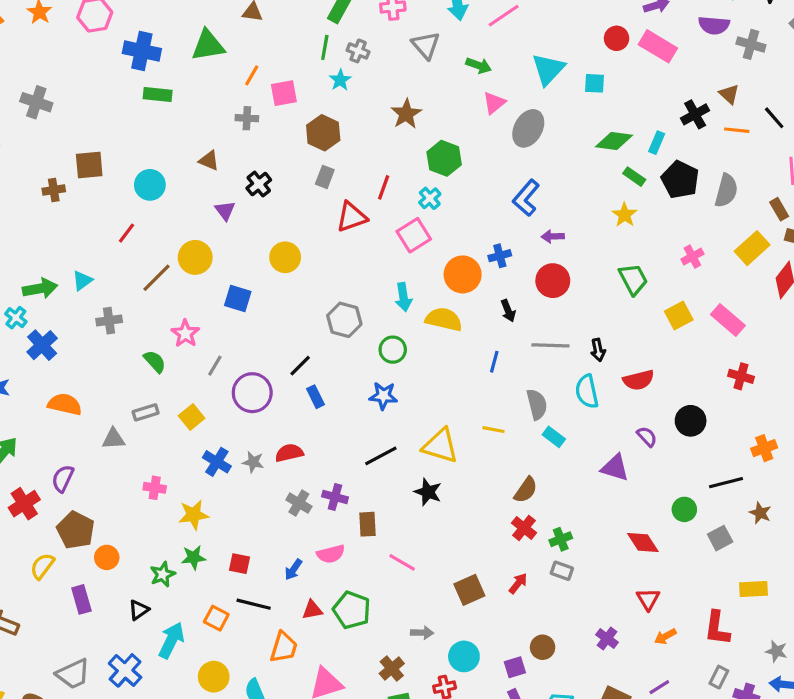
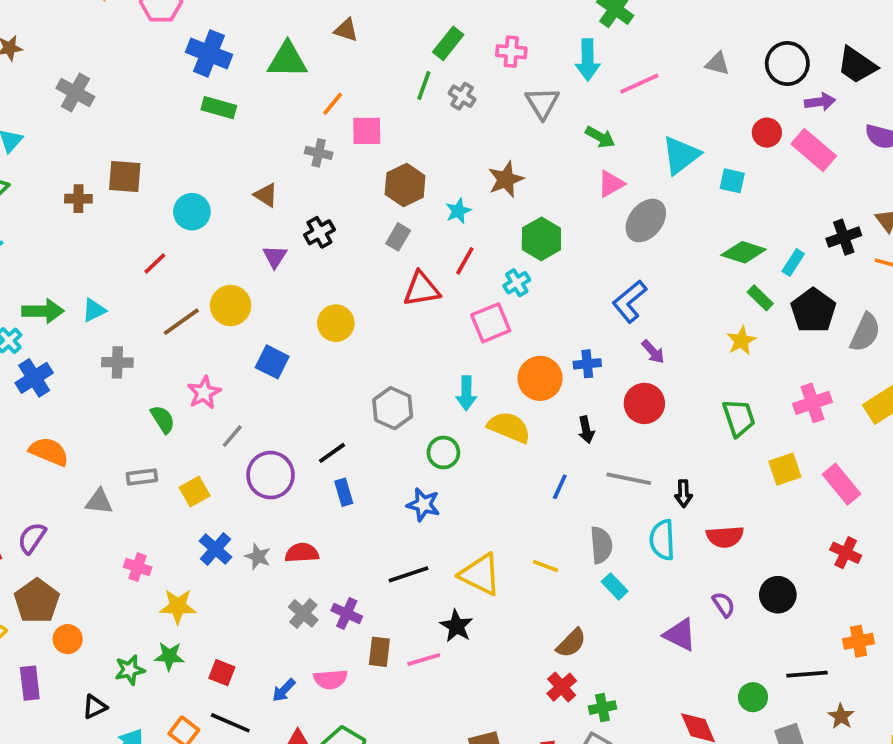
cyan star: (340, 80) -> (458, 211), moved
purple arrow: (553, 236) -> (653, 352), turned -140
pink cross: (692, 257) -> (812, 403), size x1.4
pink line: (402, 562) -> (424, 659), moved, turned -56

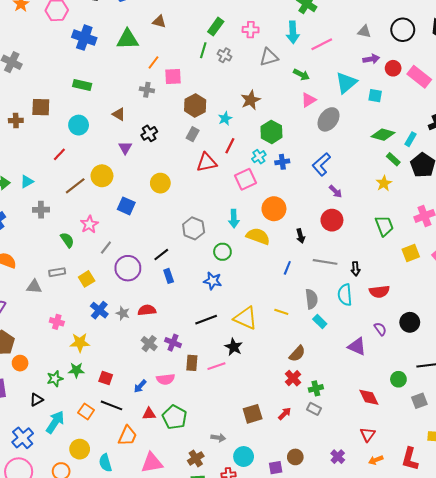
purple arrow: (820, 102) -> (371, 59), moved
gray triangle: (542, 103) -> (269, 57), turned 48
green rectangle: (219, 108) -> (82, 85), moved
blue cross: (587, 364) -> (282, 162), moved

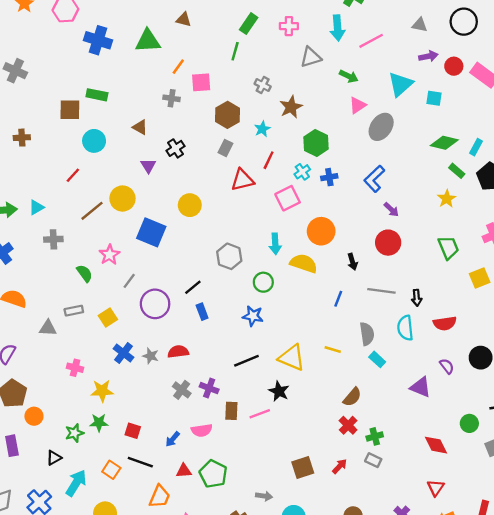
gray cross: (225, 55) -> (263, 85), moved
brown square: (41, 107) -> (70, 110), moved
blue square: (126, 206) -> (151, 232), size x1.4

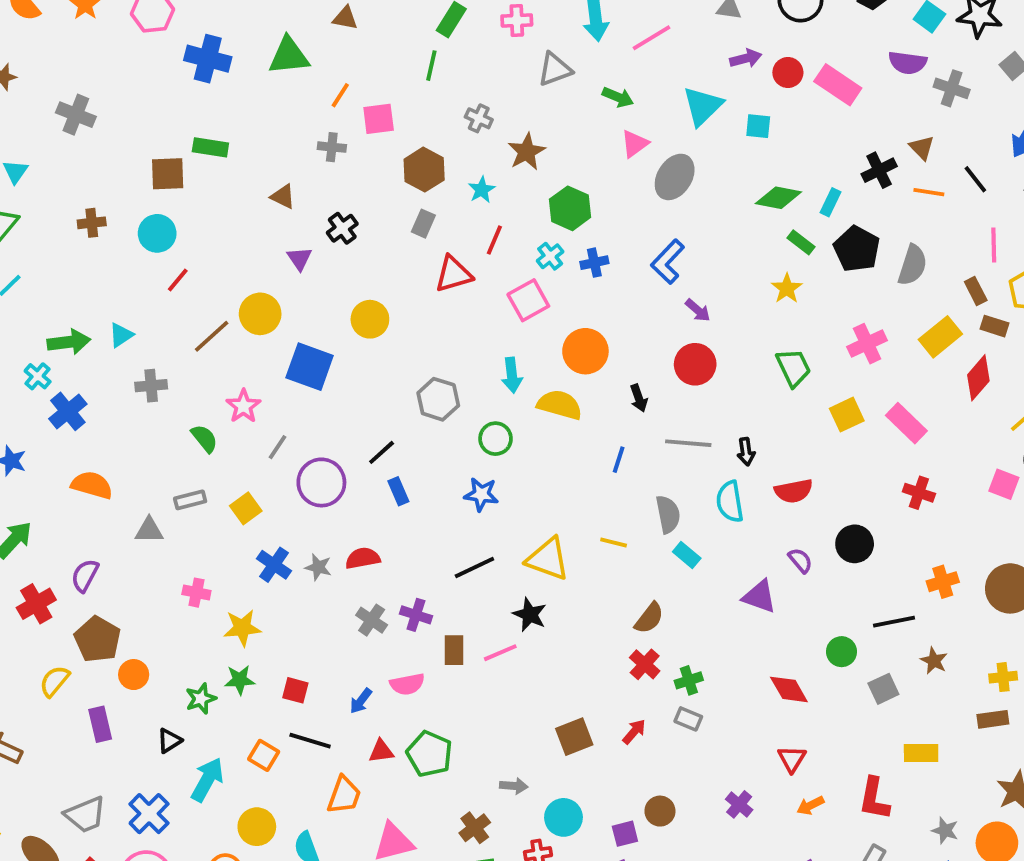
cyan circle: (94, 141) -> (157, 233), moved

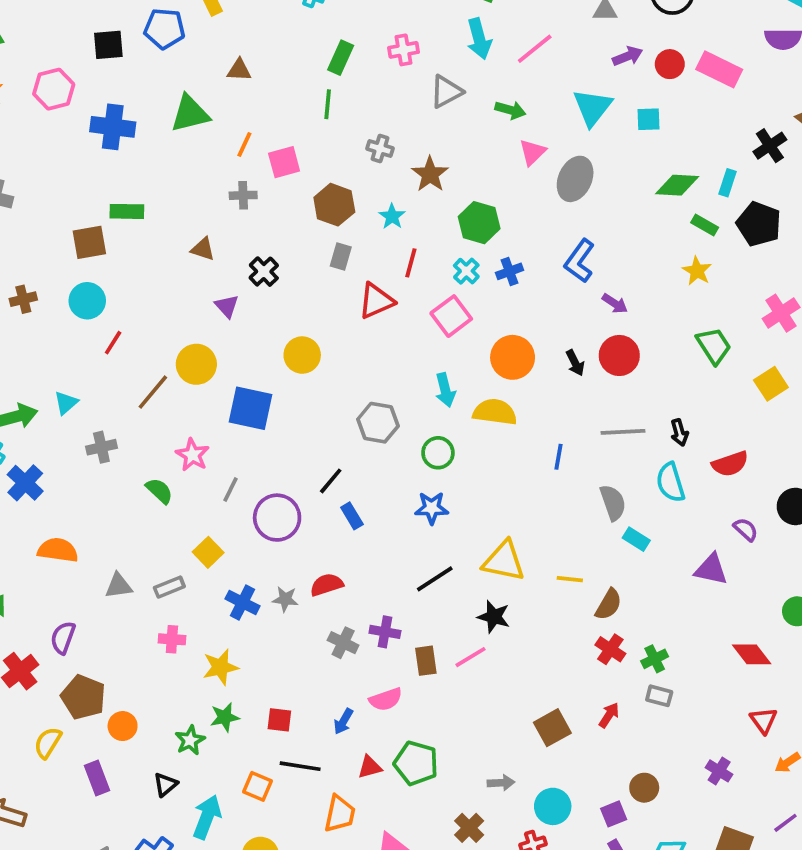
black arrow: (639, 398) -> (575, 363), moved
gray rectangle: (190, 500) -> (169, 587), moved
yellow line: (614, 542) -> (570, 579), moved

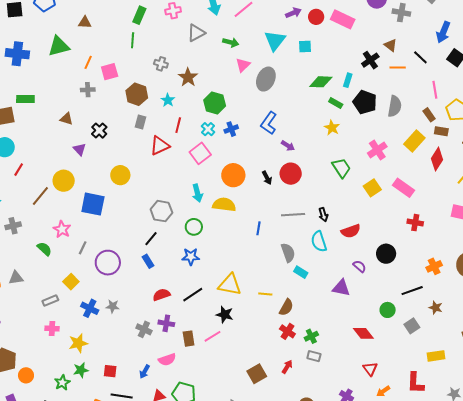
black line: (331, 481) -> (151, 239), moved
red semicircle: (327, 585) -> (162, 295), moved
gray triangle: (118, 586) -> (16, 278), moved

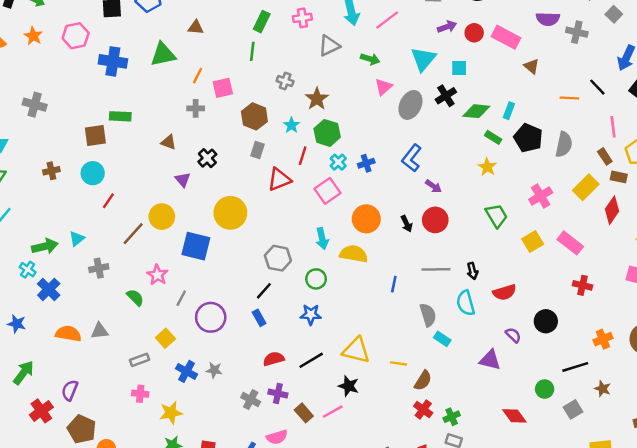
brown triangle: (391, 45) -> (532, 66), moved
black cross: (370, 60) -> (446, 96), moved
green hexagon: (215, 103) -> (327, 133), moved
yellow circle: (120, 175) -> (230, 213), size x1.4
brown rectangle: (189, 339) -> (304, 413), turned -35

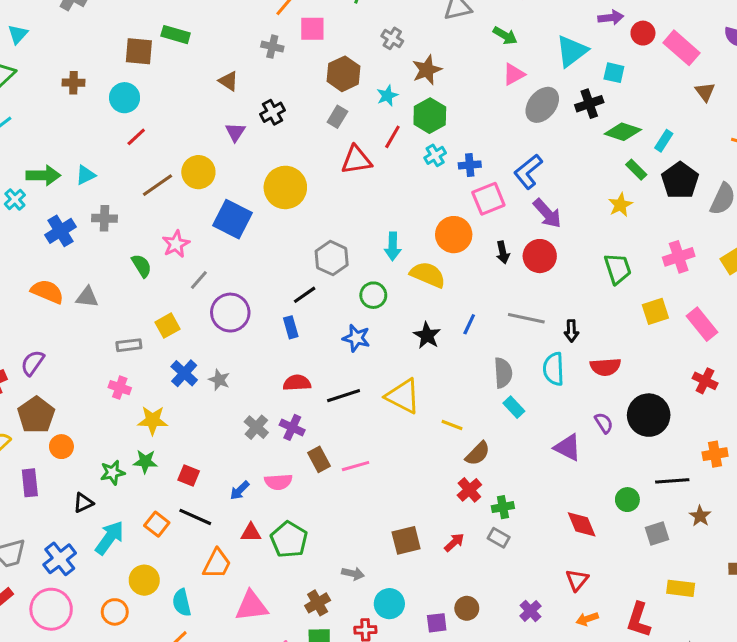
purple arrow: (433, 186) -> (547, 213), size x1.5
pink square: (328, 191) -> (488, 199), moved
blue cross: (49, 289) -> (60, 231), moved
black circle: (546, 321) -> (649, 415), size x1.4
black star: (349, 386) -> (427, 336), moved

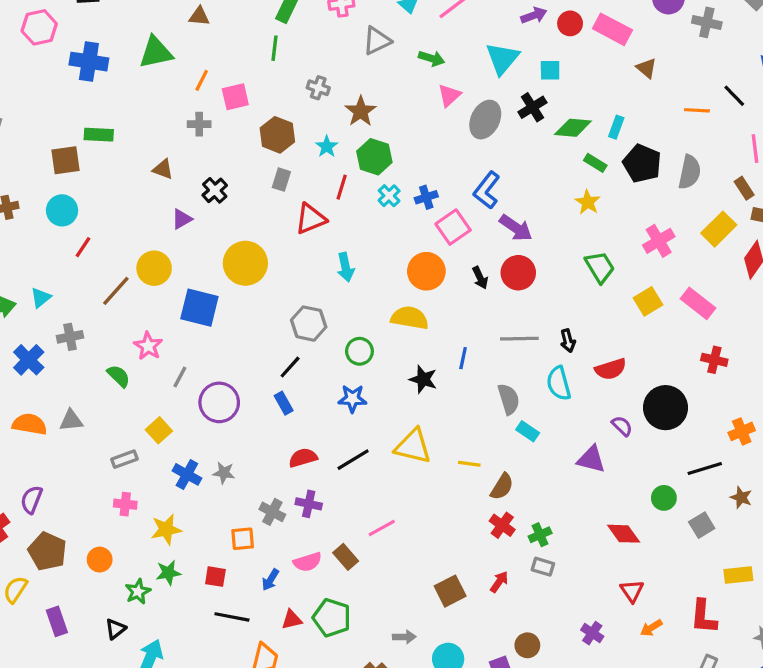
purple triangle: (235, 132) -> (182, 219), turned 40
cyan arrow: (393, 246) -> (346, 267), moved
orange circle: (61, 447) -> (100, 560), moved
brown rectangle: (319, 459) -> (346, 557), moved
orange square: (157, 524) -> (243, 539), moved, turned -30

